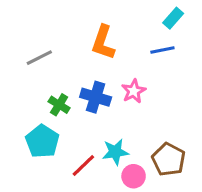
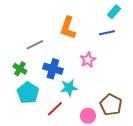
gray line: (39, 58) -> (35, 45), moved
blue cross: (96, 97) -> (53, 69), moved
green cross: (59, 105) -> (20, 69), moved
cyan star: (115, 152) -> (69, 88), moved

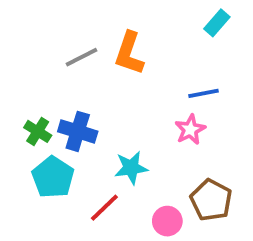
blue line: (107, 33) -> (204, 93), moved
gray line: (35, 45) -> (82, 57), moved
pink star: (88, 60) -> (190, 130), moved
blue cross: (53, 69) -> (78, 131), moved

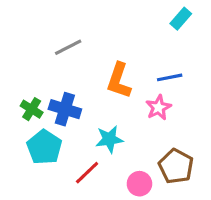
orange L-shape: (129, 53) -> (119, 81), moved

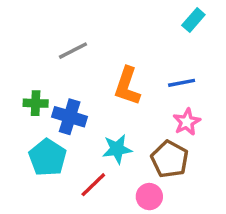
pink star: (158, 108) -> (187, 122), moved
green cross: (32, 109) -> (36, 103), moved, turned -30
brown pentagon: (176, 166) -> (170, 159), moved

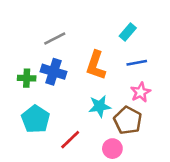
cyan rectangle: (193, 20) -> (128, 32), moved
blue cross: (70, 117) -> (54, 72), moved
cyan star: (117, 149) -> (100, 106), moved

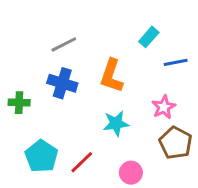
blue line: (137, 63) -> (176, 62), moved
green cross: (27, 78) -> (19, 103), moved
cyan pentagon: (36, 119) -> (41, 156), moved
brown pentagon: (128, 120) -> (176, 143), moved

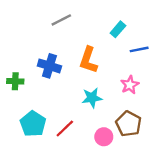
gray line: (64, 44) -> (61, 20), moved
brown pentagon: (176, 143) -> (129, 124), moved

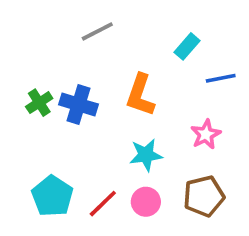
green cross: (15, 81) -> (39, 103), moved, turned -35
brown pentagon: (129, 124) -> (204, 196), turned 30
pink circle: (104, 137) -> (146, 202), moved

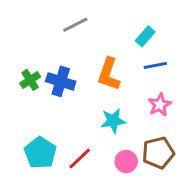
blue line: (221, 78) -> (155, 65), moved
pink circle: (146, 202) -> (126, 161), moved

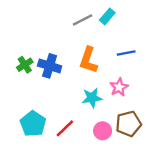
gray line: (75, 25) -> (83, 20), moved
cyan rectangle: (145, 36) -> (107, 16), moved
pink star: (160, 105) -> (119, 87), moved

